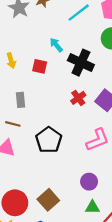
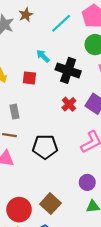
black pentagon: (49, 140) -> (45, 147), turned -30

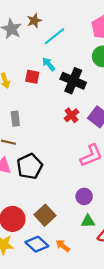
cyan line: (61, 23) -> (55, 36), moved
red square: (29, 78) -> (32, 77), moved
black pentagon: (45, 147) -> (30, 166), moved, turned -30

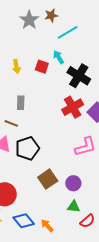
red cross: (71, 115) -> (73, 107), size x1.5
brown square: (45, 215) -> (48, 179), moved

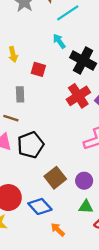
red square: (42, 67) -> (38, 69), moved
blue diamond: (24, 221) -> (40, 206), moved

